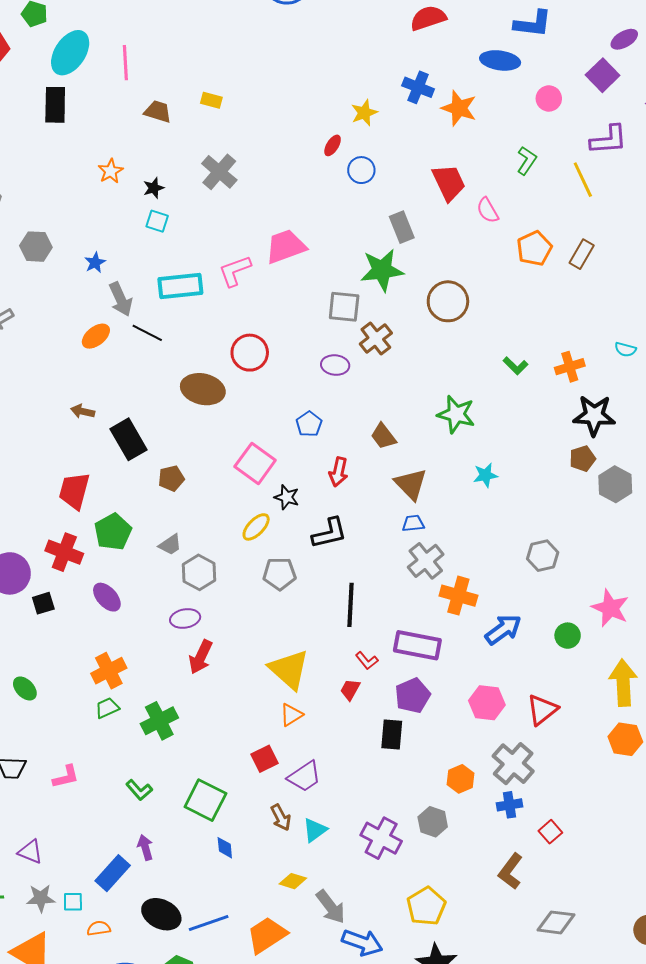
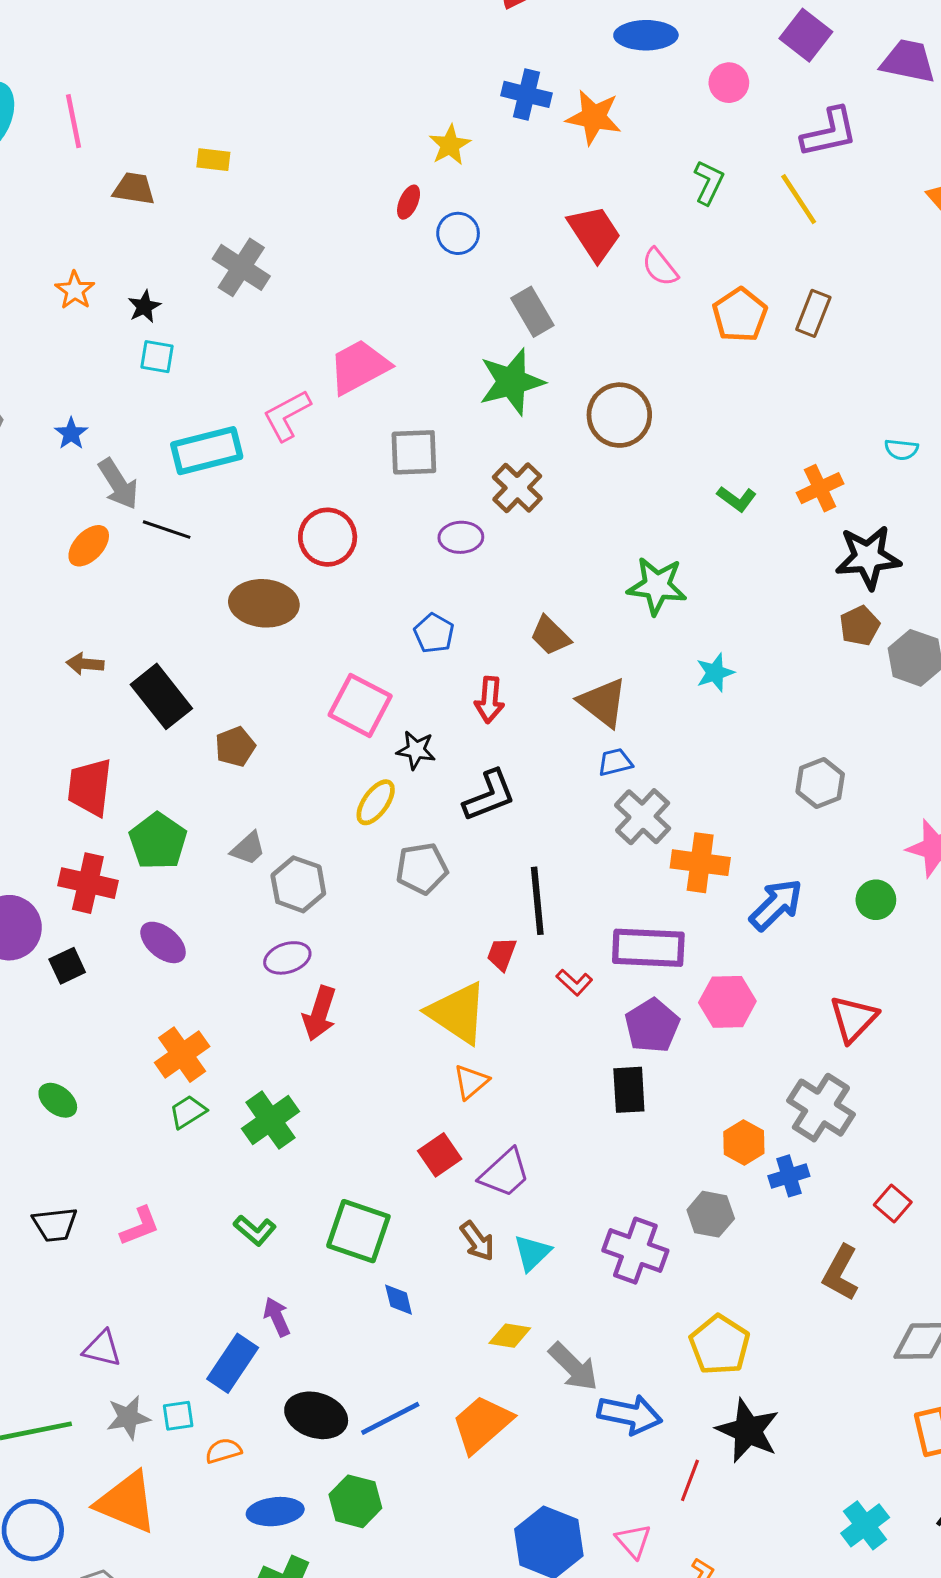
gray square: (344, 307) -> (414, 452), moved
red trapezoid: (350, 690) -> (502, 954), moved
pink hexagon: (487, 703) -> (727, 1002), moved
blue cross: (510, 805) -> (789, 1176), moved

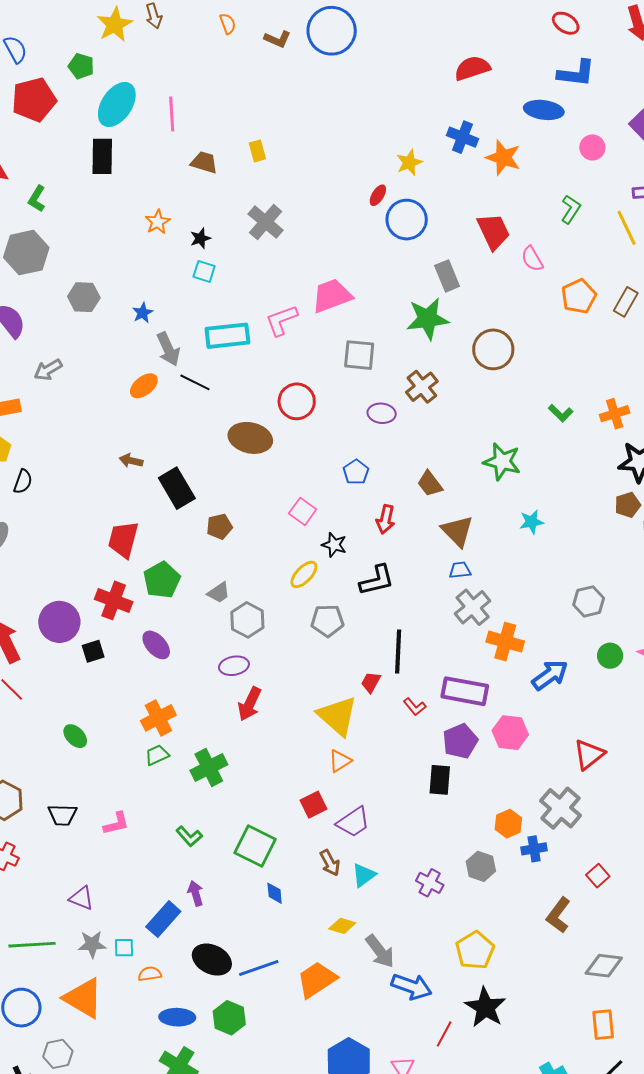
yellow rectangle: (213, 160) -> (257, 151), turned 60
blue circle: (458, 233) -> (407, 220), size x1.5
pink square: (360, 705) -> (303, 511), size x0.7
green circle: (876, 900) -> (610, 656), moved
purple cross: (635, 1251) -> (430, 883), size x0.7

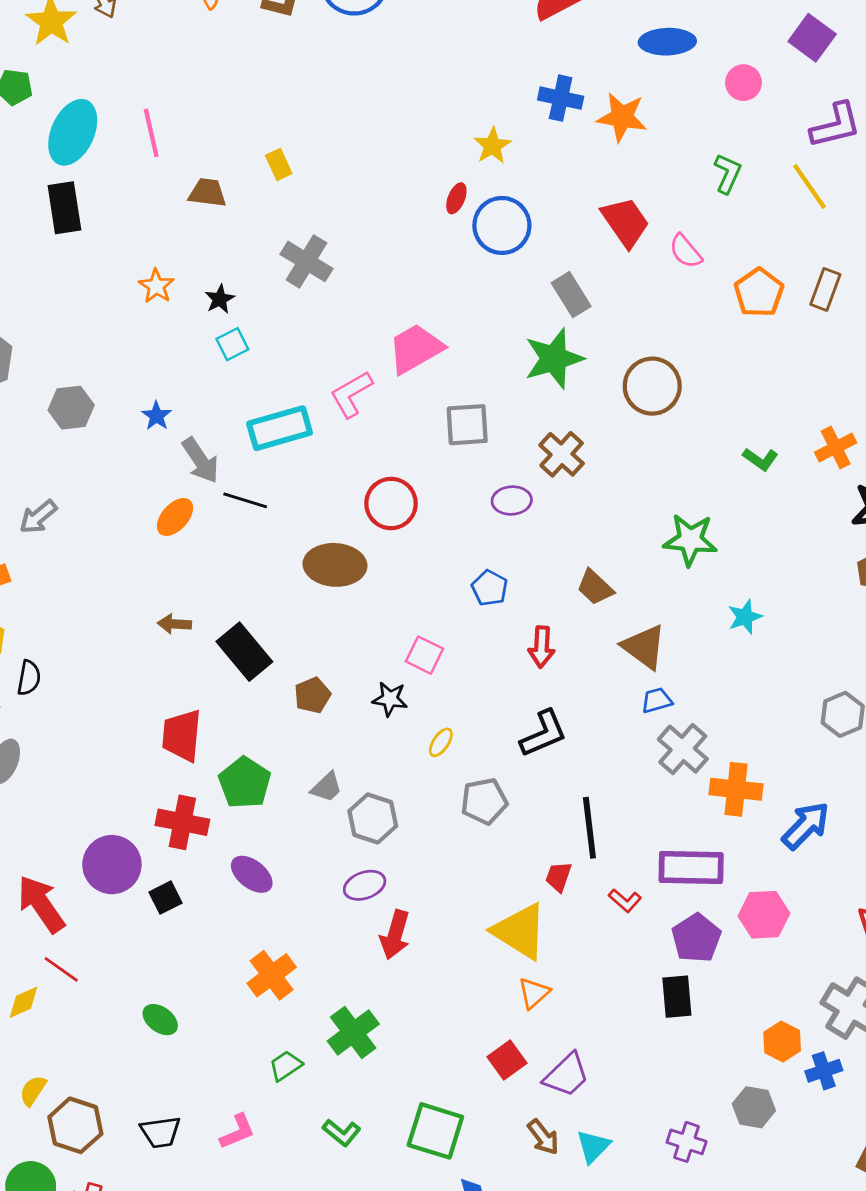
cyan square: (204, 271) -> (232, 344), turned -35
black star: (334, 545) -> (390, 699), moved
yellow ellipse: (304, 574) -> (441, 742), size x0.7
green trapezoid: (157, 755) -> (286, 1066), moved

